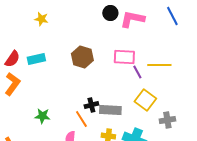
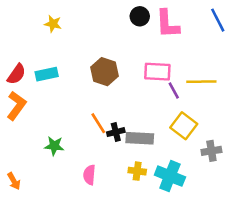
pink L-shape: (132, 19) -> (167, 24), turned -105
orange line: (81, 119) -> (98, 123), moved

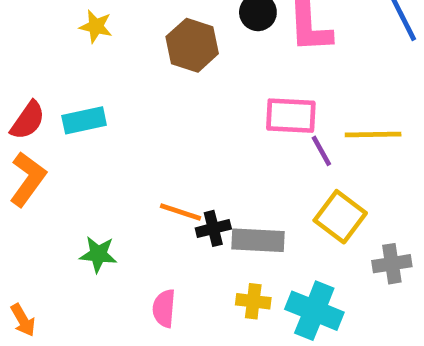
brown hexagon: (105, 72) -> (192, 45), moved
orange line: (98, 123) -> (180, 212), turned -40

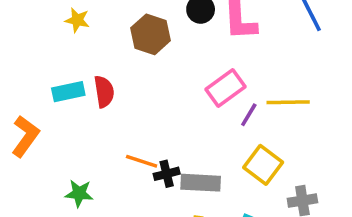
pink rectangle: (291, 116) -> (226, 88), turned -39
red semicircle: (28, 120) -> (104, 92), moved, turned -44
purple line: (321, 151) -> (249, 115), turned 60

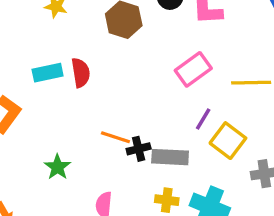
purple line: (249, 115) -> (203, 119), moved
green star: (79, 193) -> (57, 167), turned 30

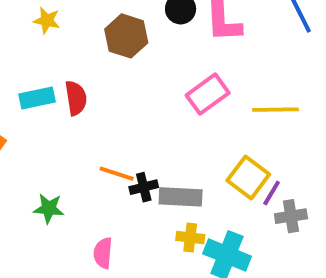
purple line: (203, 119) -> (272, 193), moved
green star: (57, 167) -> (49, 208), turned -30
yellow cross: (167, 200) -> (190, 238), moved

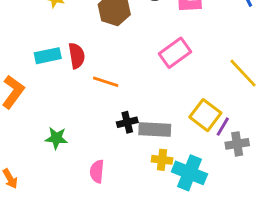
yellow line: (275, 110) -> (243, 73), moved, turned 48
orange line: (117, 174) -> (106, 82), moved

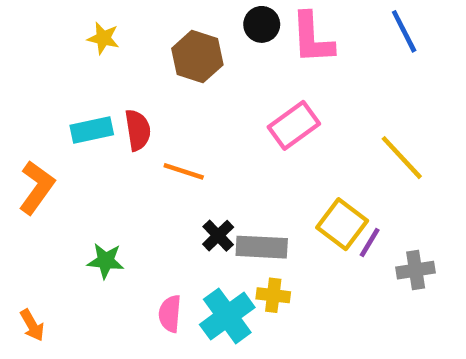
black cross: (127, 122) -> (218, 236), turned -30
gray cross: (237, 144) -> (416, 270), moved
cyan cross: (189, 173) -> (227, 316), moved, turned 32

